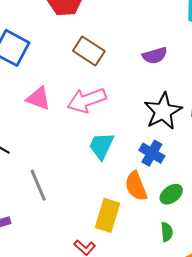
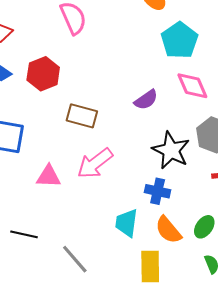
cyan trapezoid: (101, 146) -> (127, 223), moved
blue cross: (152, 153) -> (158, 191), moved

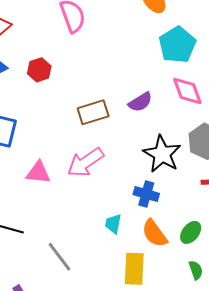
red hexagon: (43, 74) -> (39, 70), size x0.7
brown rectangle: (82, 116) -> (93, 112), moved, turned -36
cyan trapezoid: (127, 223) -> (113, 224), size x0.7

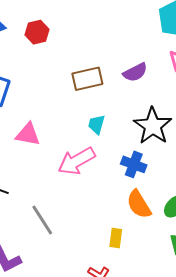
pink arrow: (85, 162) -> (77, 161), moved
cyan trapezoid: (113, 224) -> (97, 124), moved
yellow rectangle: (134, 269) -> (116, 238), size x0.6

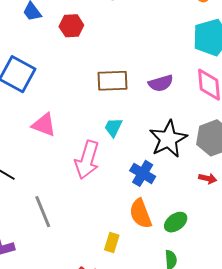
pink arrow: (77, 161) -> (87, 160), turned -54

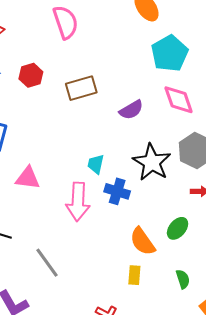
brown rectangle: (112, 81) -> (81, 88), moved
blue cross: (143, 173) -> (117, 191), moved
green ellipse: (176, 222) -> (178, 228), moved
yellow rectangle: (112, 243) -> (134, 275), moved

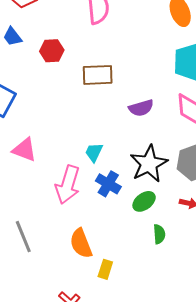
green ellipse: (178, 228) -> (144, 201), moved
orange semicircle: (143, 241) -> (81, 243), moved
green semicircle: (183, 279) -> (159, 234), moved

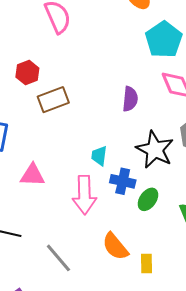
brown rectangle: (98, 75) -> (53, 100), moved
purple semicircle: (141, 108) -> (130, 99), turned -50
green ellipse: (144, 201) -> (148, 199), moved

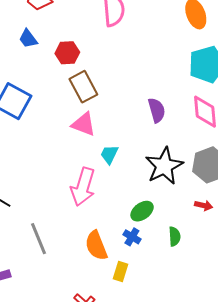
purple semicircle: (130, 99) -> (157, 110), turned -40
brown rectangle: (53, 100) -> (83, 87), turned 64
pink triangle: (32, 175) -> (84, 124), moved
blue cross: (123, 181) -> (132, 237), moved, size x0.7

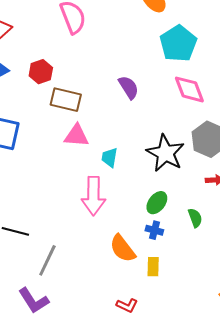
brown rectangle: (83, 87) -> (66, 100), turned -32
purple semicircle: (157, 110) -> (129, 87), moved
gray line: (39, 239) -> (47, 260), moved, turned 64

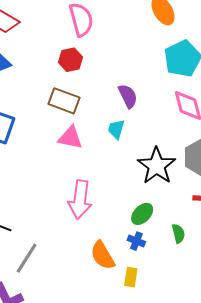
red hexagon: (41, 72) -> (71, 60), moved
cyan trapezoid: (110, 157) -> (116, 129), moved

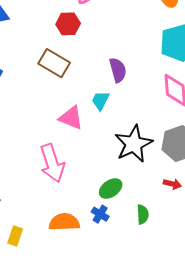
pink triangle: (70, 138) -> (71, 118), moved
pink arrow: (80, 200) -> (52, 163), turned -36
orange semicircle: (103, 255) -> (64, 222), turned 108
yellow rectangle: (131, 277) -> (15, 236), moved

